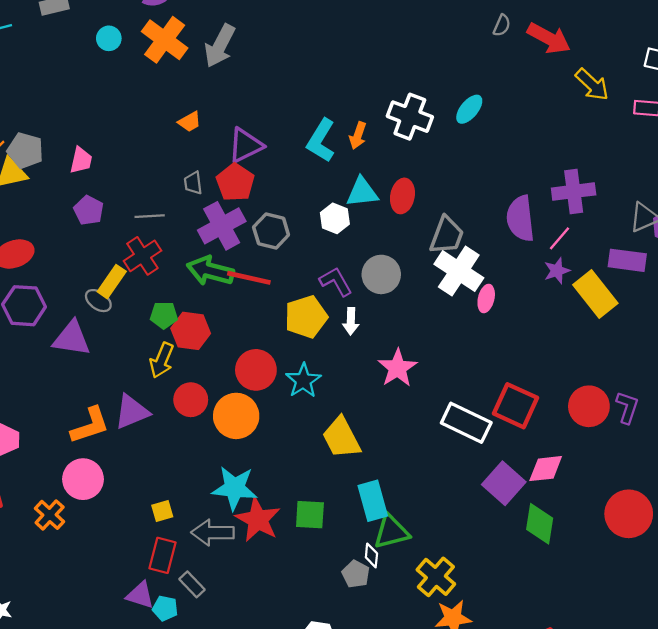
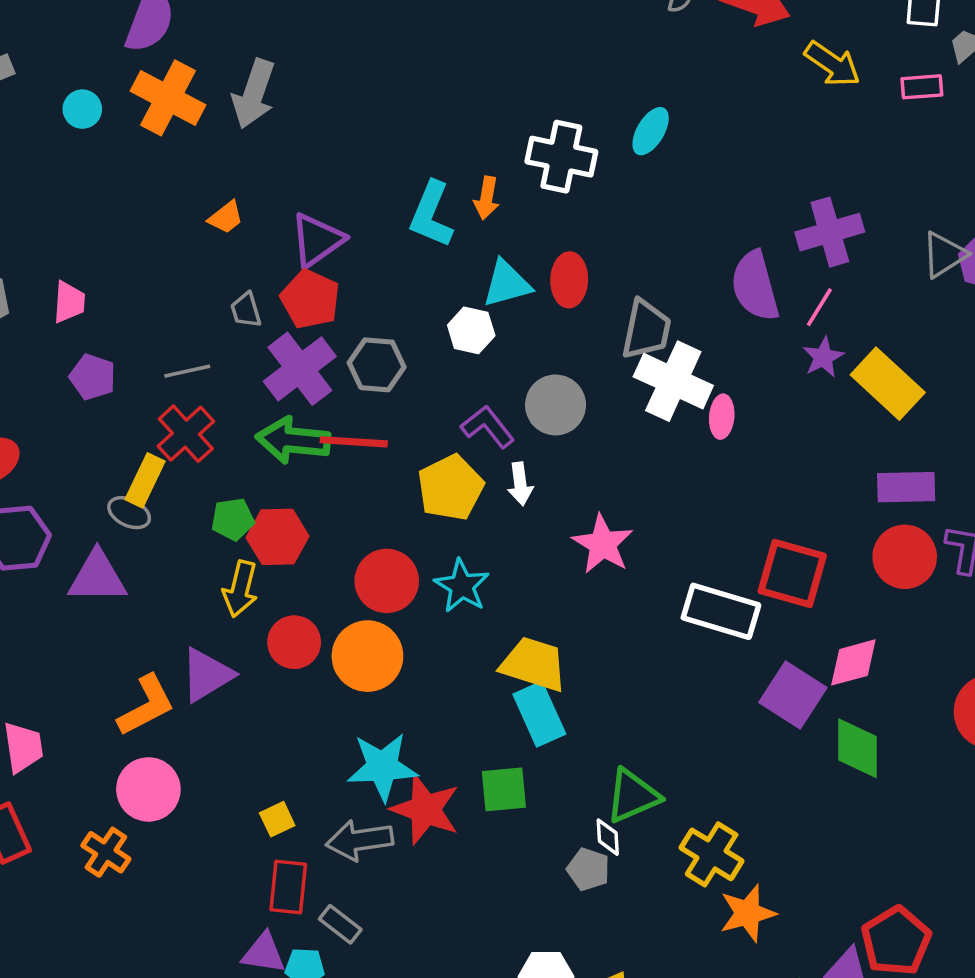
purple rectangle: (627, 260) -> (906, 487), moved
yellow trapezoid: (341, 438) -> (534, 664), turned 144
cyan rectangle: (373, 501) -> (539, 714), moved

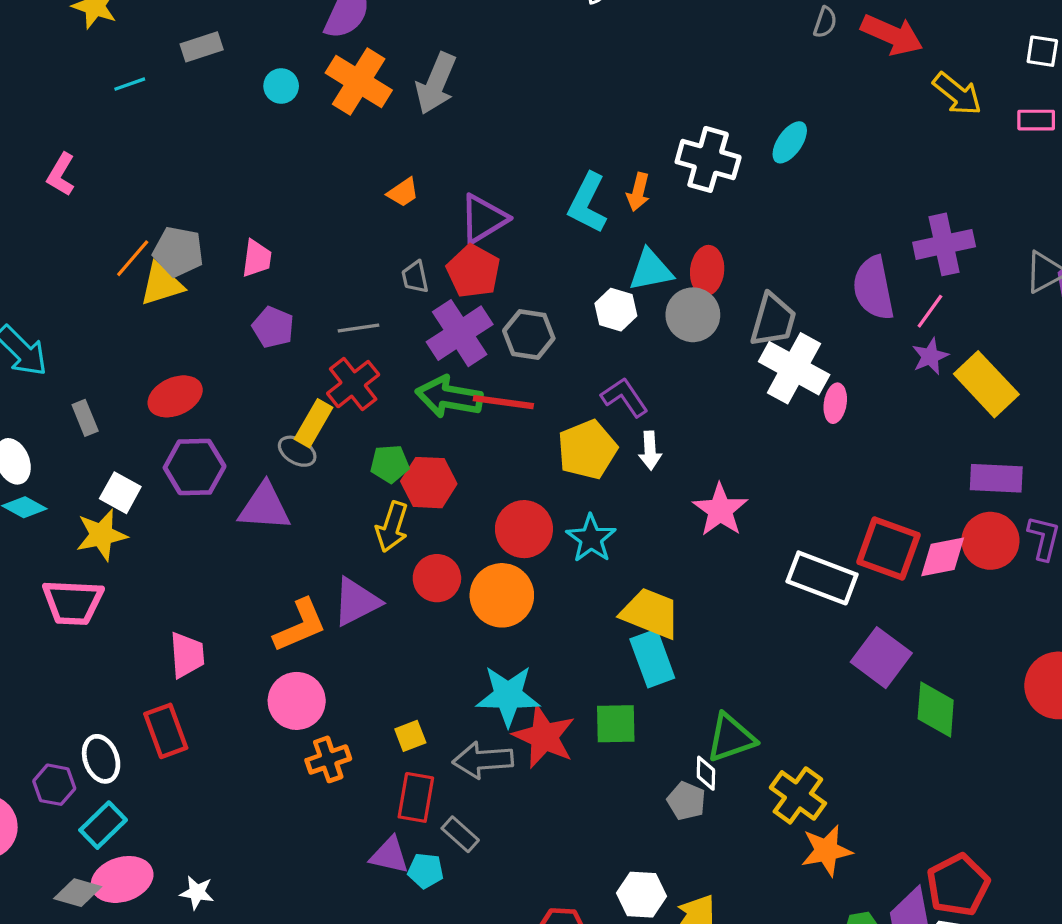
gray circle: (556, 405) -> (693, 315), moved
pink diamond: (853, 662) -> (943, 557), moved
orange cross: (106, 852) -> (328, 759), moved, turned 33

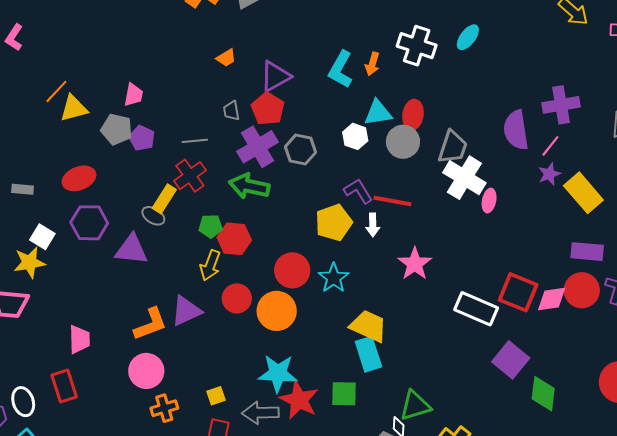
gray pentagon: (178, 252) -> (117, 129), moved
red line: (503, 402) -> (392, 201), moved
gray rectangle: (85, 418) -> (22, 189), turned -65

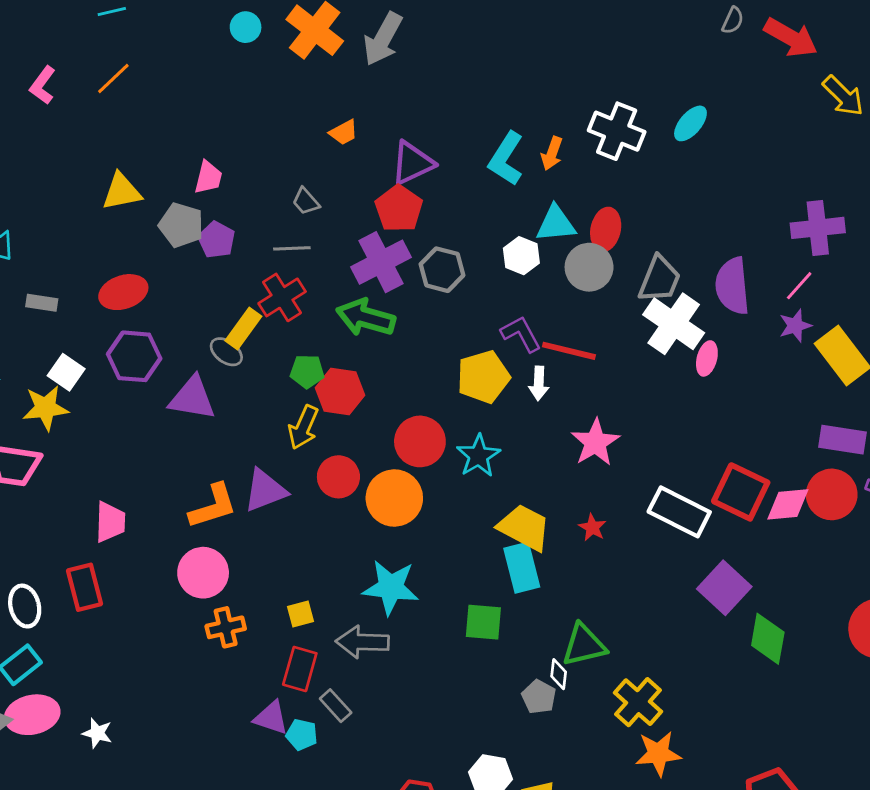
orange line: (56, 91) -> (113, 79), moved
gray trapezoid: (231, 111) -> (306, 201), moved, turned -35
purple semicircle: (516, 130) -> (732, 286), moved
red star: (299, 400) -> (592, 528), moved, size x0.5

